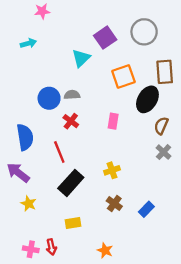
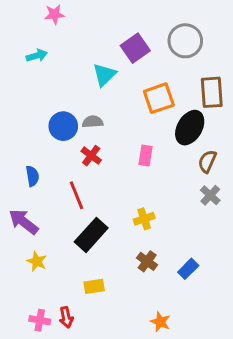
blue semicircle: (25, 137) -> (32, 176), size x0.6
orange star: (105, 250) -> (160, 322), moved

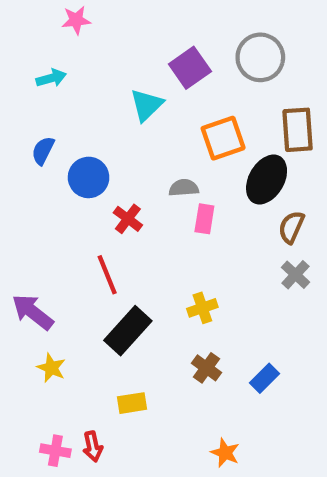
gray semicircle: (93, 122) -> (184, 188), moved
blue semicircle: (32, 176) -> (43, 151), moved, turned -144

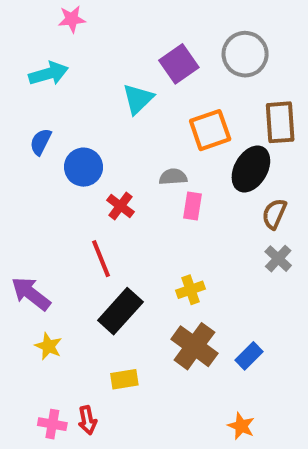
cyan arrow: (51, 78) -> (48, 74), size x1.4
brown cross: (207, 368) -> (194, 346), size x1.6
orange star: (225, 453) -> (241, 426), moved

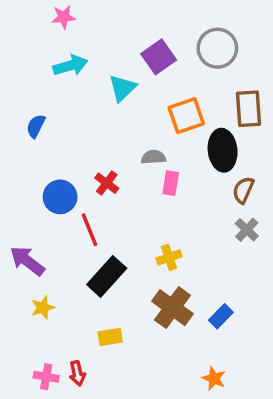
cyan arrow: (48, 74) -> (70, 65), moved
blue circle: (83, 167) -> (60, 197), moved
black ellipse: (251, 169) -> (223, 150), turned -36
yellow star: (48, 346) -> (43, 308), turned 30

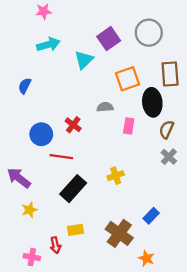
pink rectangle: (171, 183) -> (129, 126), moved
red line: (89, 230) -> (61, 157), turned -60
brown cross: (172, 308) -> (119, 233), moved
red arrow: (77, 373) -> (55, 245), moved

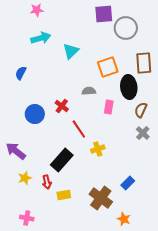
purple square: (109, 39) -> (104, 14), moved, turned 30
red line: (61, 157) -> (79, 129), moved, turned 48
red arrow: (55, 245) -> (47, 182), moved

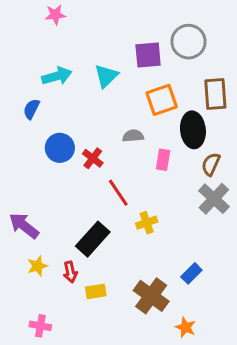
purple square: (104, 14) -> (148, 55), moved
cyan arrow: (41, 38) -> (57, 76), moved
blue circle: (35, 114) -> (60, 148), moved
gray cross: (143, 133) -> (214, 199), size x1.5

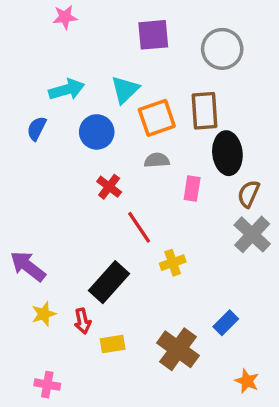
purple square: (148, 55) -> (153, 35), moved
brown rectangle: (215, 94) -> (204, 111), moved
orange square: (162, 100) -> (157, 118), moved
blue circle: (60, 148) -> (97, 132), moved
orange star: (185, 327) -> (247, 381), moved

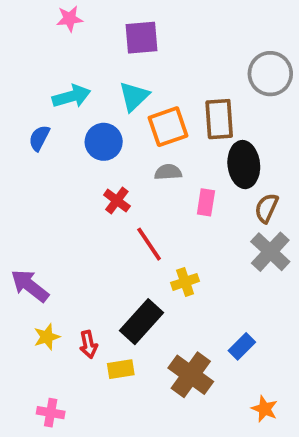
purple square: (153, 35) -> (142, 38), moved
gray circle: (222, 49) -> (270, 74), moved
black rectangle: (109, 282) -> (142, 322), moved

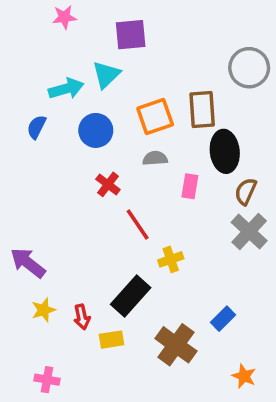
cyan triangle: (134, 96) -> (106, 75), moved

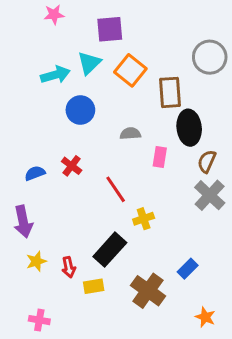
orange square: (155, 116) -> (130, 70), moved, turned -32
blue semicircle: (37, 127) -> (35, 173), moved, turned 42
red cross: (108, 184) -> (72, 166), moved
purple arrow: (28, 263) -> (23, 222), turned -140

